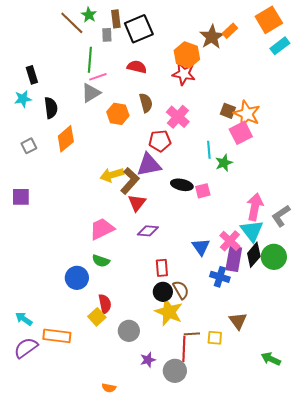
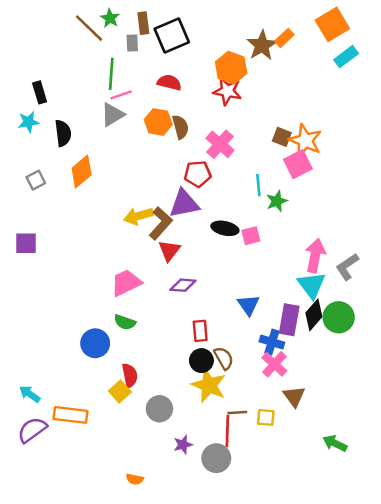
orange hexagon: (118, 114) -> (158, 122), moved
pink cross: (230, 241) -> (274, 364), moved

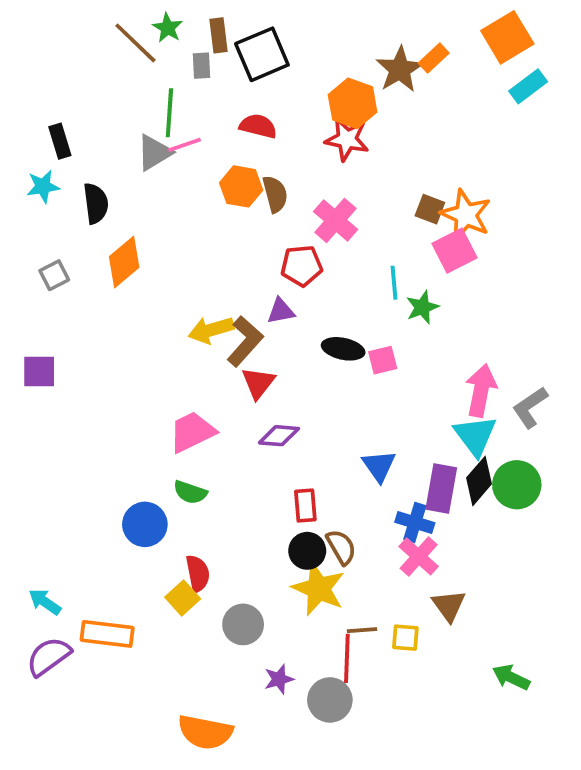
gray triangle: (112, 115) -> (154, 152), moved
purple triangle: (184, 204) -> (281, 311), size x0.6
orange semicircle: (135, 479) -> (205, 732), size x2.0

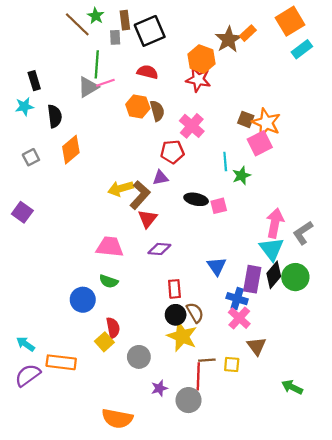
purple square: (39, 371) -> (22, 212), turned 36
pink trapezoid: (192, 432) -> (110, 247), turned 32

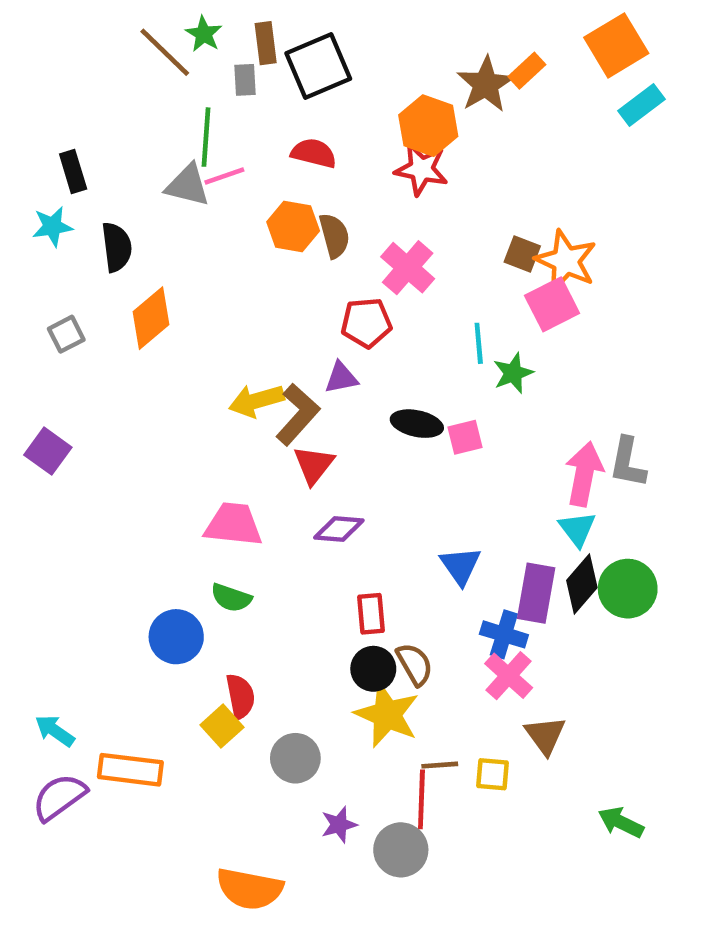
gray triangle: (88, 87) -> (188, 185), turned 45
gray L-shape: (303, 233) -> (628, 463), moved, turned -45
cyan triangle: (272, 249) -> (577, 529), size x0.7

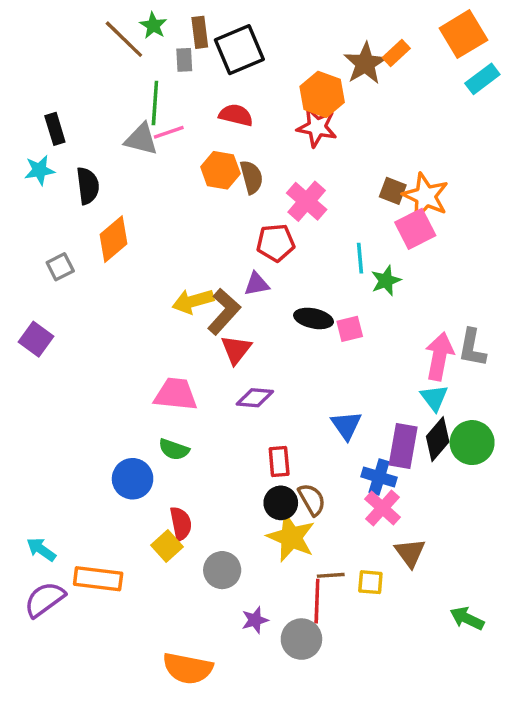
gray square: (66, 334) -> (60, 267), moved

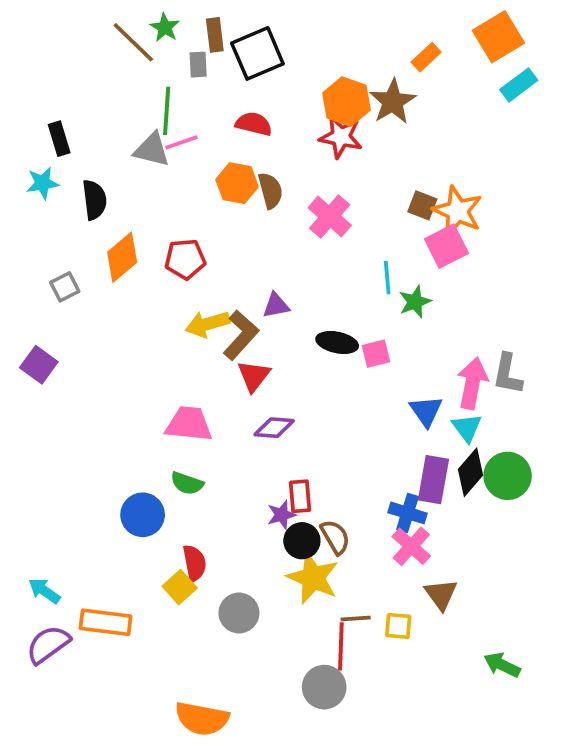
brown star: (365, 63) -> (393, 102), moved
red pentagon: (276, 243) -> (185, 259), moved
blue triangle: (346, 425) -> (426, 411), moved
purple star: (255, 620) -> (282, 515), moved

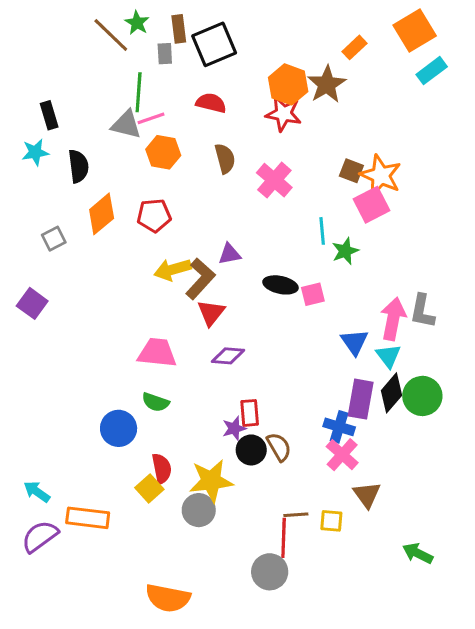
orange hexagon: (237, 183) -> (163, 152), moved
yellow star: (313, 578) -> (211, 481), moved, turned -30

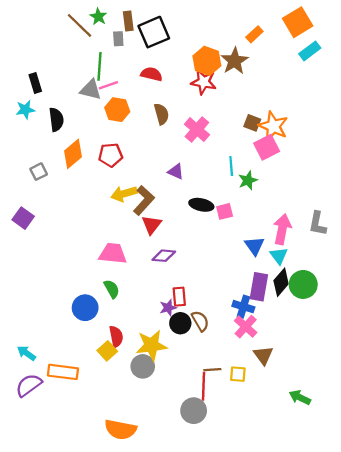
purple triangle: (230, 254) -> (176, 172), moved, turned 35
gray L-shape: (422, 311) -> (318, 224), moved
green semicircle: (156, 402) -> (112, 289), turned -138

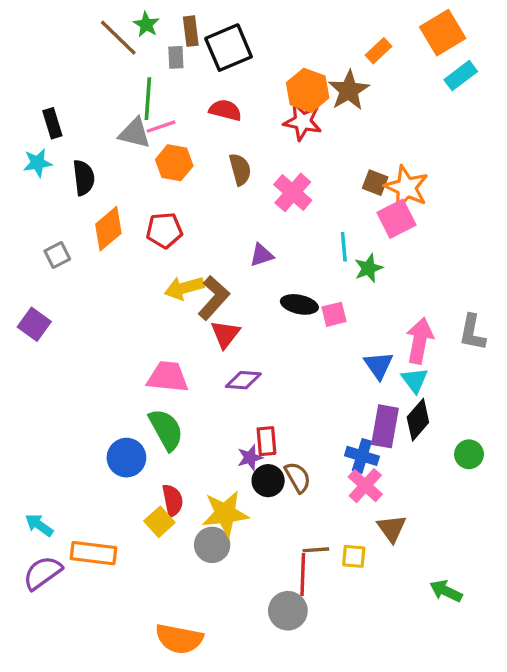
purple triangle: (176, 172) -> (262, 255), turned -42
green circle: (303, 284) -> (469, 454), moved, size x0.7
green semicircle: (112, 289) -> (166, 430), size x1.5

